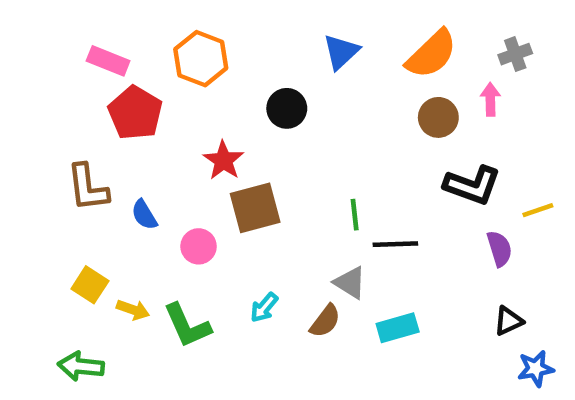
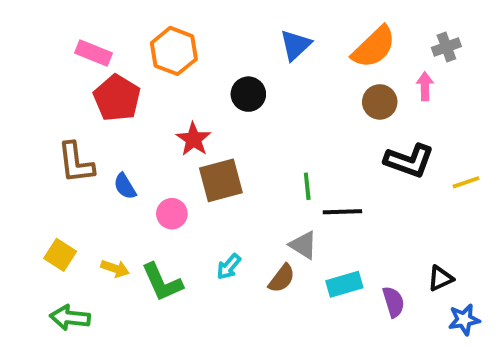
purple semicircle: (499, 249) -> (393, 302), moved
yellow square: (90, 285) -> (60, 255), moved

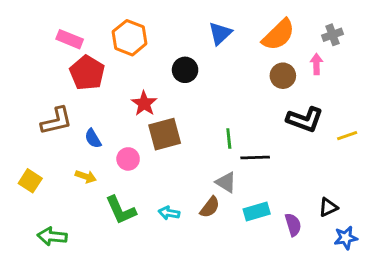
brown L-shape: (76, 163) -> (56, 121), turned -96
yellow square: (60, 255) -> (30, 181), moved
cyan arrow: (229, 267) -> (169, 213), moved, turned 60
yellow arrow: (115, 269) -> (86, 176), moved

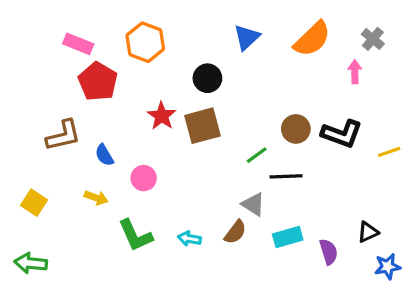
gray cross: (333, 35) -> (373, 39), turned -30
brown circle: (283, 76) -> (296, 129), moved
brown square: (165, 134) -> (203, 126), moved
green line: (229, 138) -> (257, 155), turned 60
green arrow: (52, 236) -> (31, 263), moved

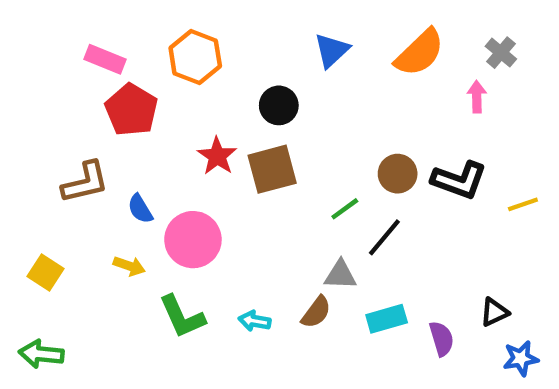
black line: (286, 176) -> (384, 237), turned -48
pink circle: (144, 178) -> (193, 240), size x1.6
gray triangle: (253, 204) -> (340, 275), turned -30

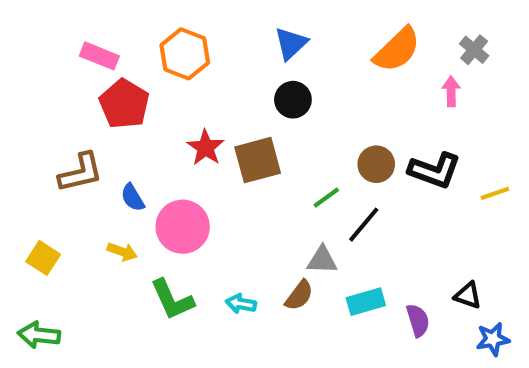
blue triangle: (332, 50) -> (291, 43), moved
black circle: (279, 105) -> (293, 100), moved
black triangle: (494, 312) -> (468, 295), turned 44

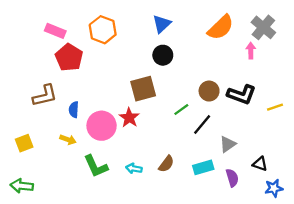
gray cross: (474, 50) -> (263, 27), size x1.5
red star: (206, 148) -> (129, 118), moved
blue semicircle: (133, 198) -> (74, 110), turned 35
yellow square: (43, 258) -> (24, 143), turned 36
gray triangle: (322, 260) -> (228, 144), moved, turned -36

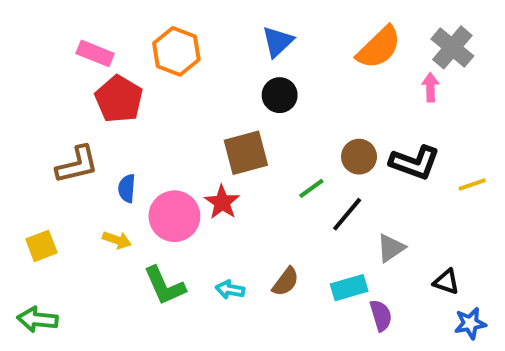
purple semicircle: (232, 178) -> (381, 315), moved

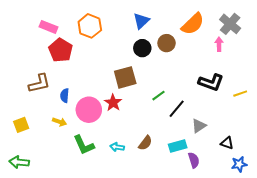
brown circle: (359, 157) -> (167, 43), moved

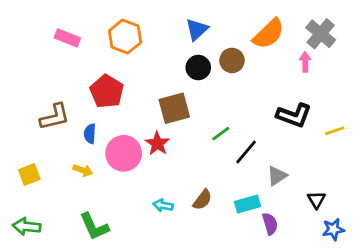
red pentagon: (61, 50) -> (107, 91), moved
black triangle: (227, 143) -> (316, 200), turned 40
green L-shape: (84, 145) -> (94, 227), moved

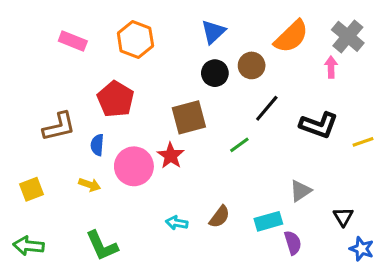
black line: (246, 152) -> (267, 108), moved
blue star: (333, 229) -> (362, 249), turned 30

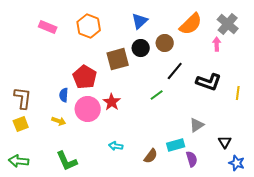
red pentagon: (116, 99) -> (85, 77), moved
brown square: (189, 117) -> (118, 59), moved
brown L-shape: (59, 127) -> (23, 98), moved, turned -70
yellow line: (363, 142) -> (238, 93), turned -64
brown semicircle: (219, 217) -> (151, 156), moved

